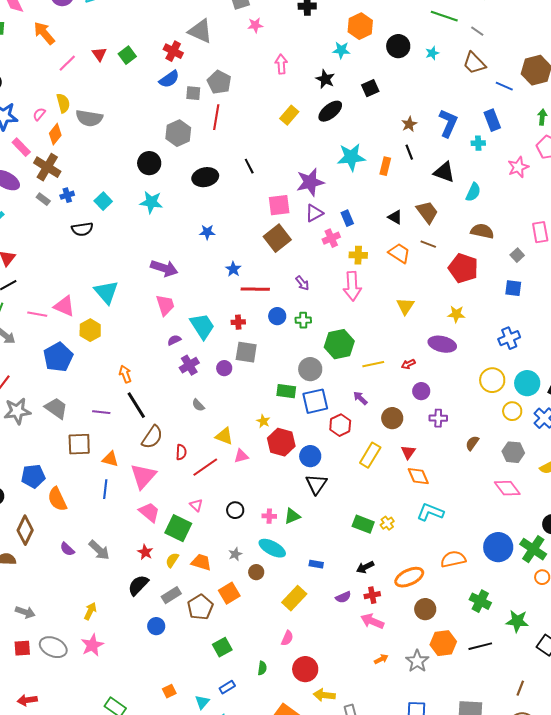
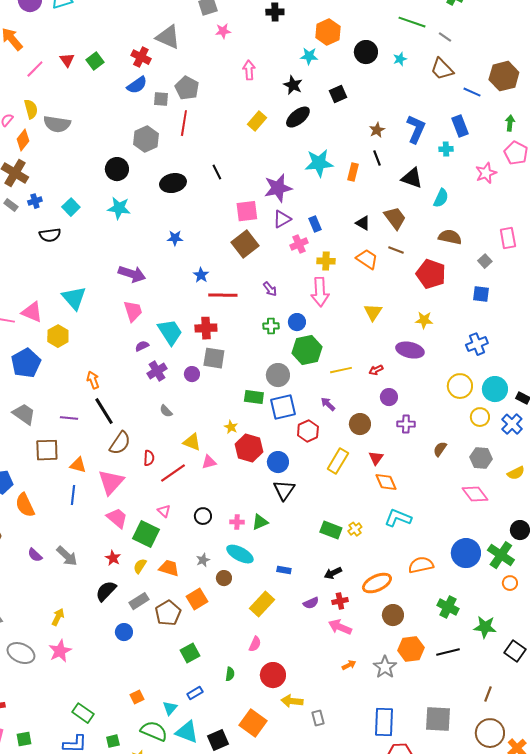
blue circle: (277, 316) -> (297, 322), moved
red cross: (238, 322) -> (206, 328), size x1.5

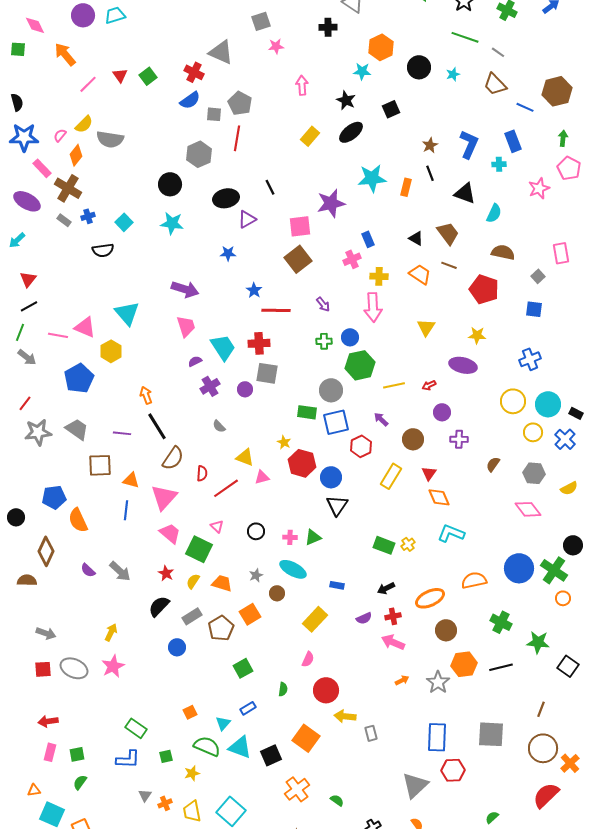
yellow semicircle: (31, 109) -> (84, 124), turned 60
purple triangle: (282, 219) -> (247, 219), moved

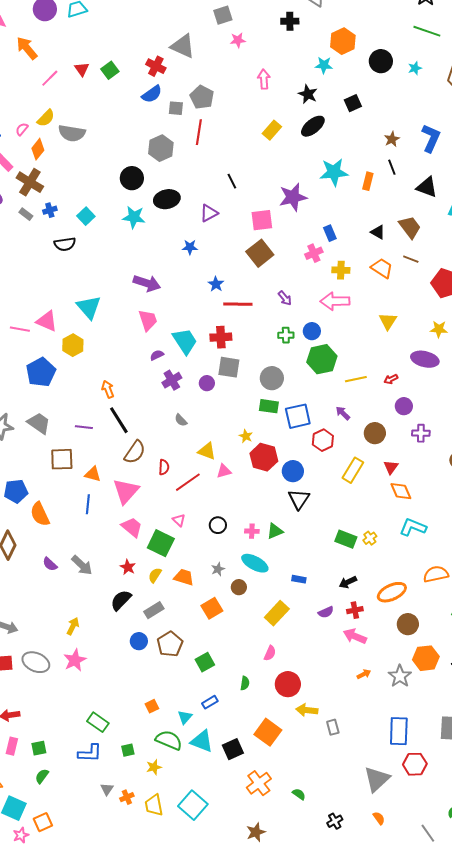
black ellipse: (226, 198) -> (167, 199), moved
pink arrow: (373, 307) -> (335, 301), turned 92
gray circle: (331, 390) -> (272, 378), moved
brown pentagon: (221, 628) -> (170, 644), moved

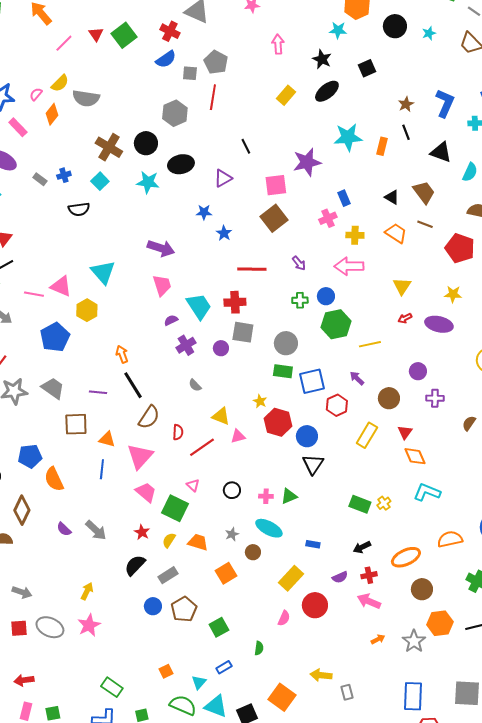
green square: (110, 70) -> (124, 35), size x1.4
brown cross: (30, 182) -> (109, 147), moved
blue star: (216, 284) -> (224, 233), moved
red arrow: (391, 379) -> (405, 318), moved
red circle: (288, 684) -> (315, 605), moved

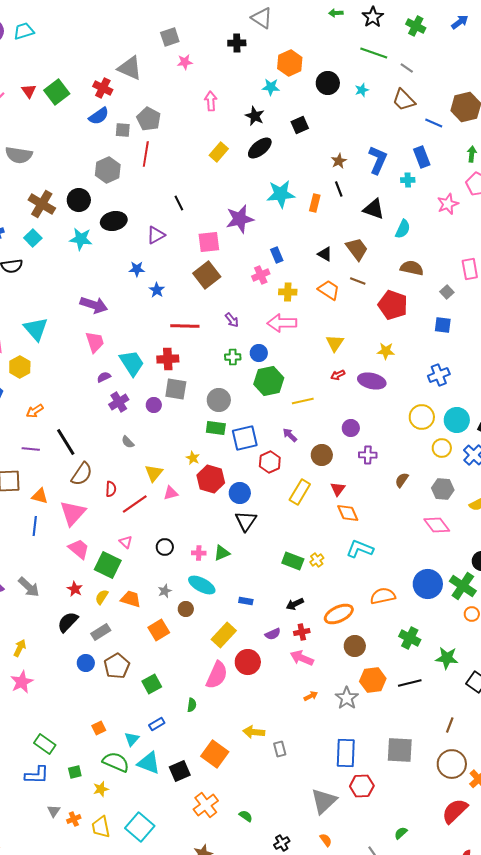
orange arrow: (122, 354) -> (35, 411), moved, turned -102
yellow triangle: (221, 416) -> (154, 473), turned 48
pink semicircle: (284, 618) -> (217, 675), size x1.8

